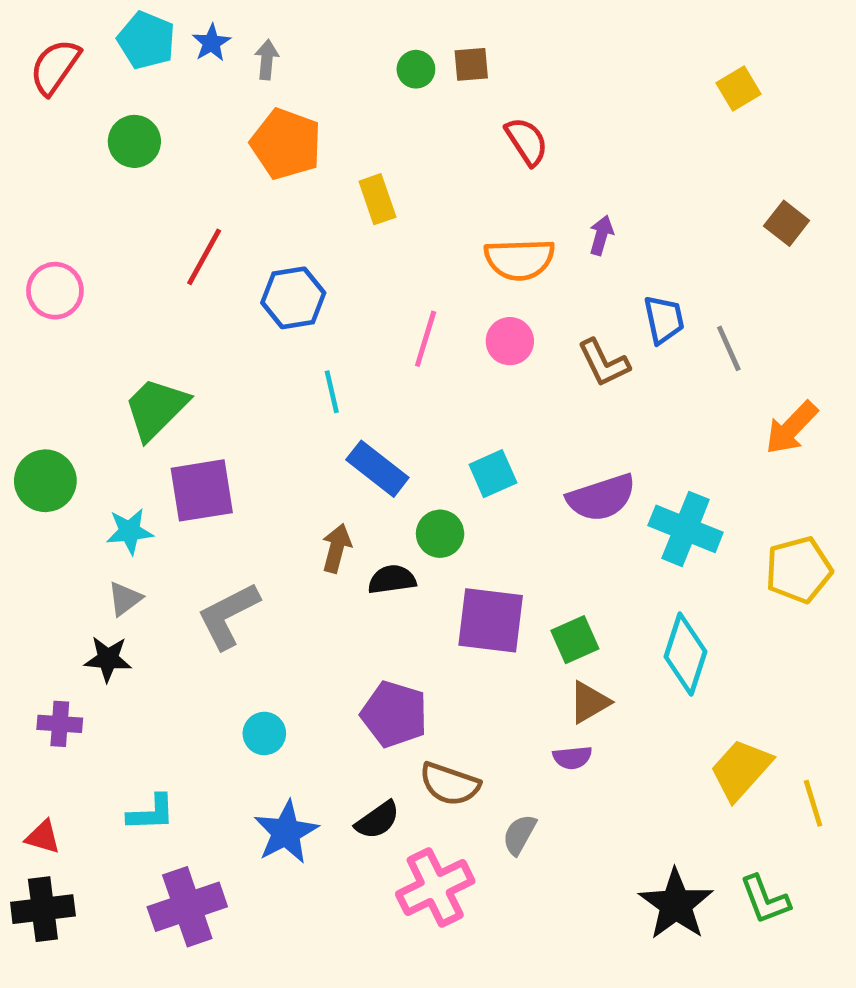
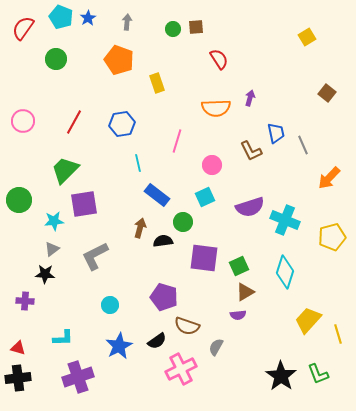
gray arrow: (267, 60) -> (127, 22), moved
red line: (204, 257) -> (74, 122), moved
pink circle: (510, 341) -> (212, 165), moved

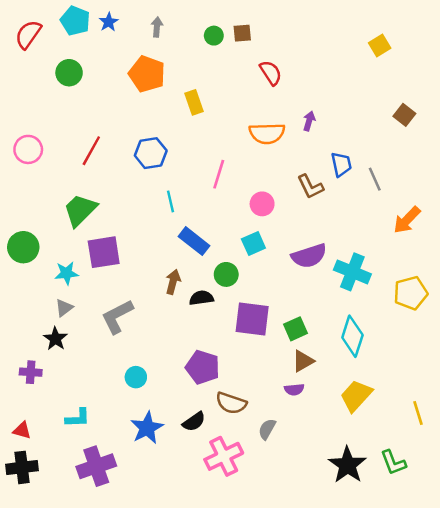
black star: (45, 274) -> (55, 339), turned 30
yellow trapezoid: (308, 320) -> (356, 396), moved

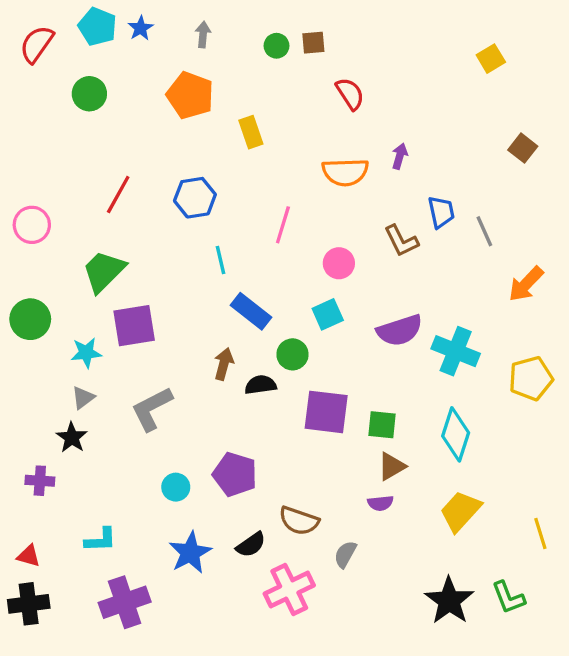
pink circle: (28, 149) -> (32, 225), moved
green square: (295, 329) -> (382, 425), turned 30
purple pentagon: (203, 367) -> (235, 474), moved

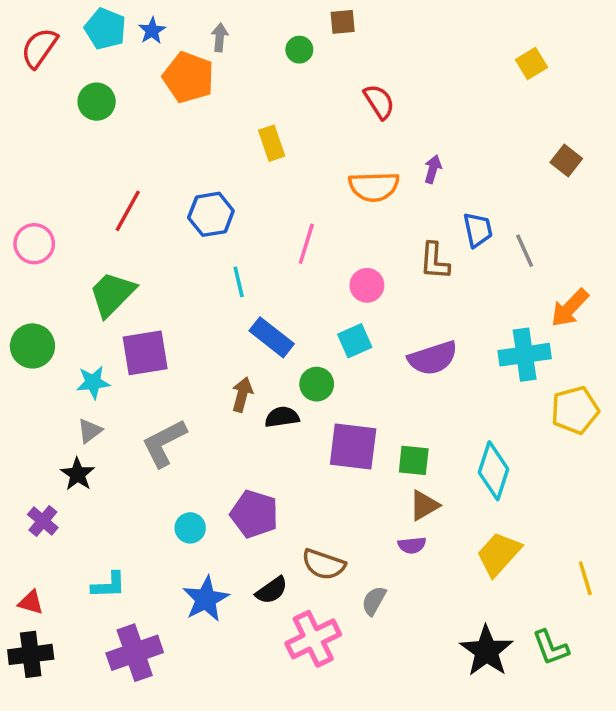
brown square: (313, 43) -> (343, 22), moved
orange pentagon: (190, 95) -> (188, 77), moved
brown L-shape: (401, 241) -> (435, 261), turned 30
cyan cross: (456, 351) -> (525, 355), moved, turned -30
purple cross: (40, 481) -> (43, 521), turned 36

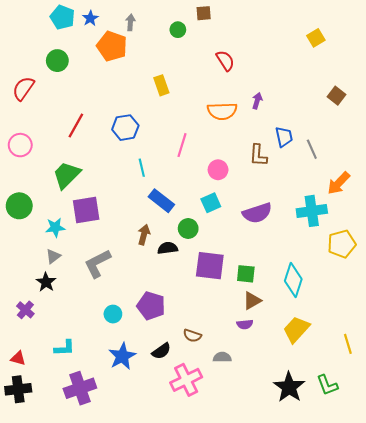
red semicircle: (39, 48) -> (23, 88), moved
brown semicircle: (324, 564) -> (192, 336), size x0.7
gray semicircle: (374, 601) -> (222, 357), turned 60

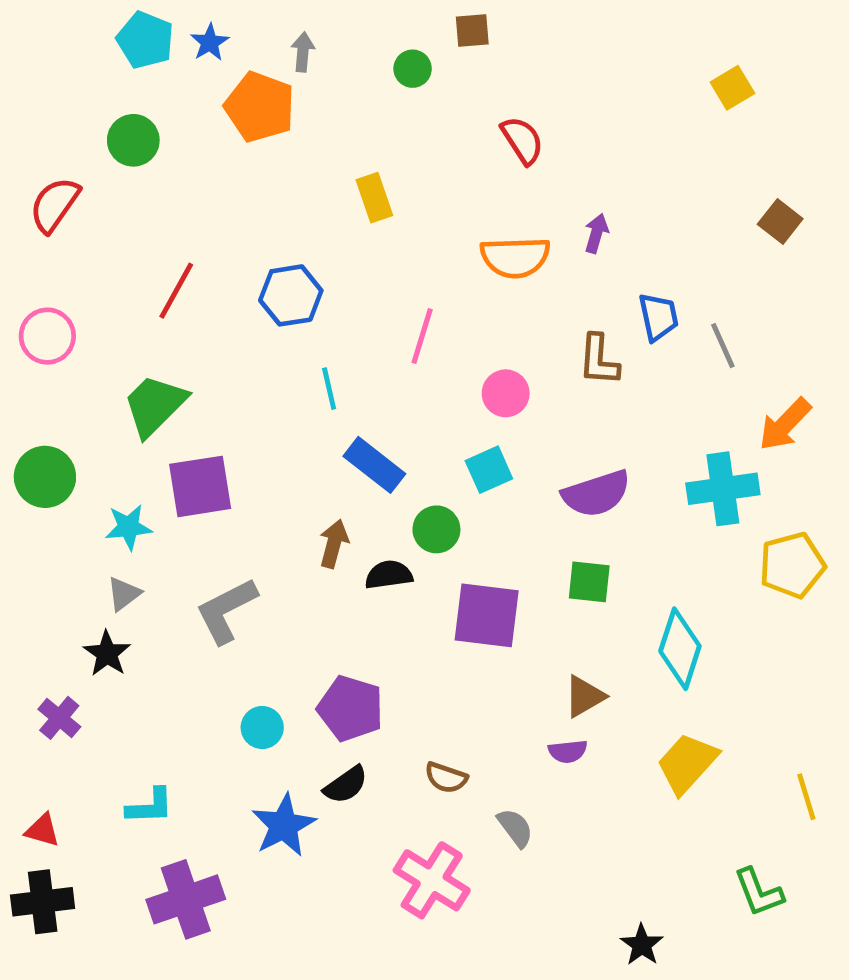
green square: (246, 274) -> (589, 582), moved
black semicircle: (161, 351) -> (346, 785), moved
gray semicircle: (222, 357) -> (515, 828), turned 54
pink cross: (186, 380) -> (432, 880), turned -32
black star: (289, 387) -> (642, 945), moved, size x0.6

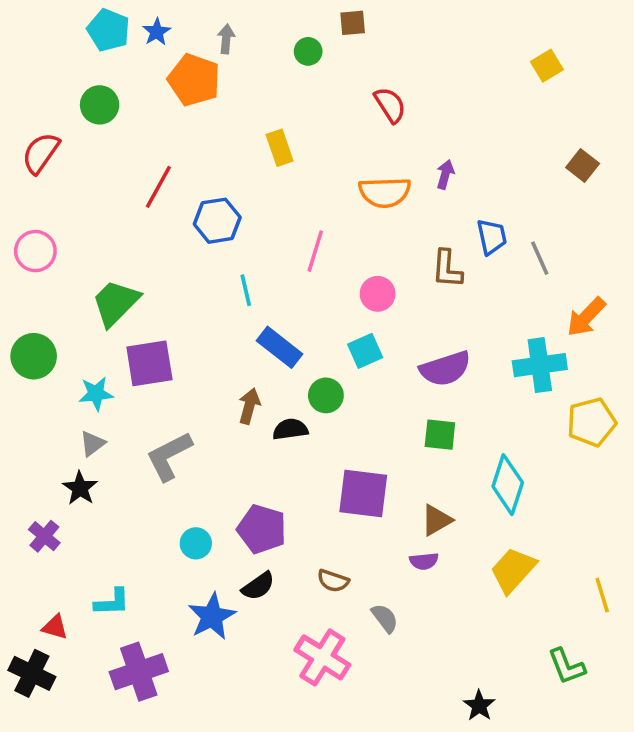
red line: (176, 291) -> (158, 187), moved
purple square: (487, 615) -> (363, 493), moved
red triangle: (43, 830) -> (55, 627), moved
black cross: (43, 902) -> (32, 673), turned 33

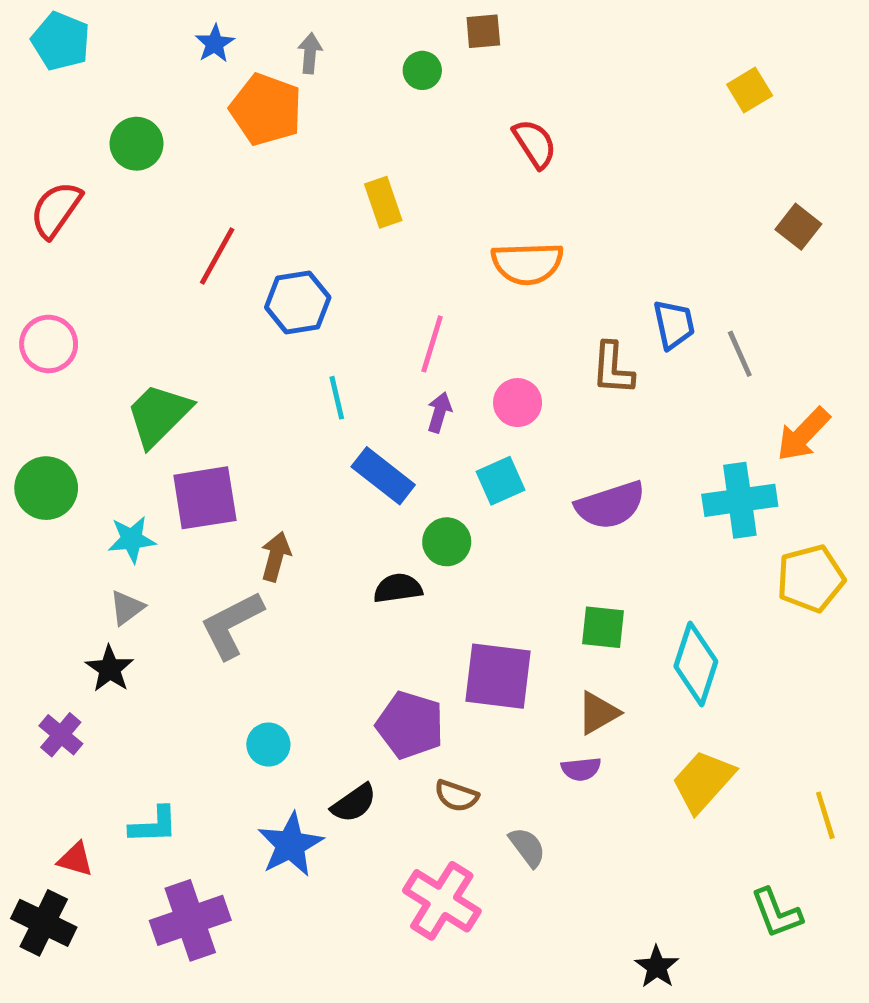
cyan pentagon: (108, 30) -> (61, 41), moved
purple arrow: (445, 174) -> (439, 412), moved
brown arrow: (249, 406) -> (276, 556), moved
green square: (440, 435) -> (603, 627), moved
purple pentagon: (262, 529) -> (410, 725), moved

